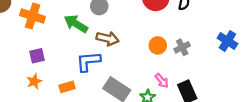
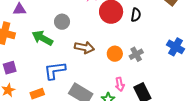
brown arrow: (108, 39) -> (84, 47), moved
pink arrow: (162, 81) -> (120, 84), turned 32

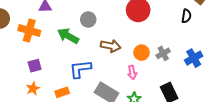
black semicircle: (136, 15) -> (186, 16), moved
blue cross: (175, 47) -> (194, 58), moved, turned 30
pink arrow: (120, 84) -> (132, 72), moved

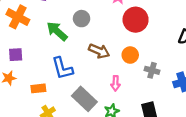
orange circle: (142, 53) -> (130, 55), moved
gray cross: (163, 53) -> (152, 70), turned 32
blue L-shape: (80, 69) -> (62, 68), turned -110

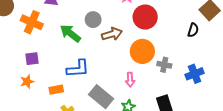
brown arrow: (99, 51) -> (112, 34), moved, turned -36
orange circle: (130, 55) -> (142, 51), size x1.5
blue L-shape: (62, 68) -> (78, 69), turned -75

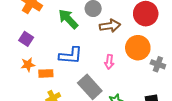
purple square: (32, 59) -> (26, 39), turned 32
pink arrow: (130, 80) -> (109, 62), moved
orange star: (27, 82) -> (28, 65), moved

